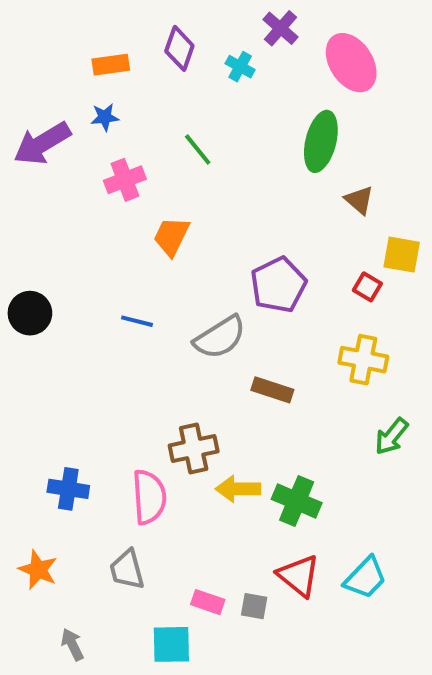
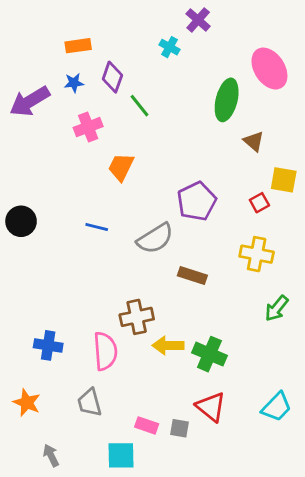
purple diamond: (179, 48) -> (112, 77), moved
pink ellipse: (351, 63) -> (269, 69), moved
red square: (367, 287) -> (259, 203), turned 30
cyan trapezoid: (365, 578) -> (277, 407), moved

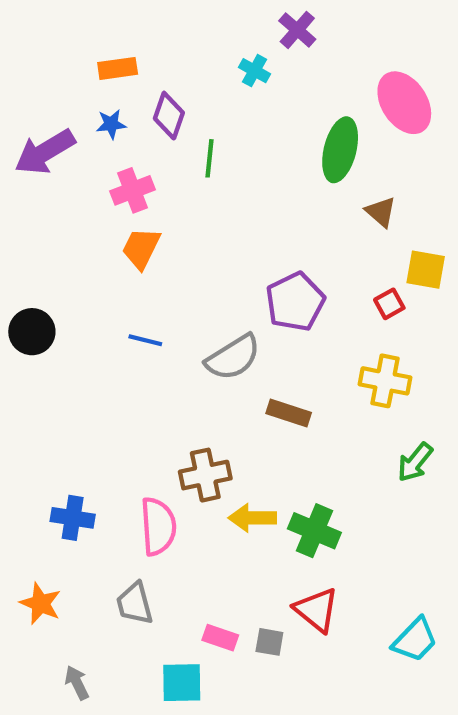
green line: (140, 106) -> (210, 158), turned 45
orange trapezoid: (121, 167) -> (141, 248), moved
cyan trapezoid: (277, 407) -> (415, 640), moved

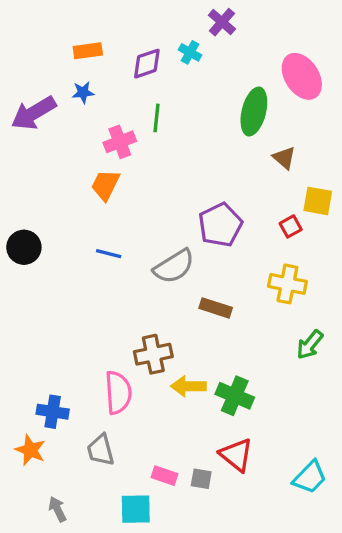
purple diamond: (169, 116) -> (147, 64), moved, turned 52
pink cross: (133, 190) -> (120, 142), moved
blue cross: (73, 518) -> (53, 412), moved

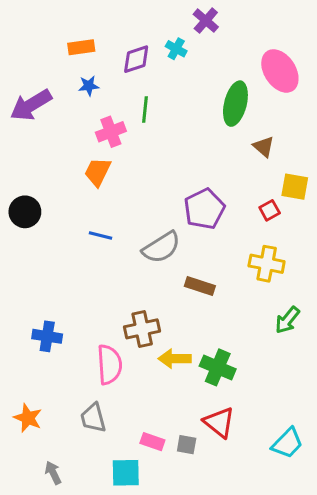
blue star: (83, 92) -> (89, 86), moved
black circle: (24, 247) -> (25, 212), moved
blue cross: (53, 412) -> (47, 336), moved

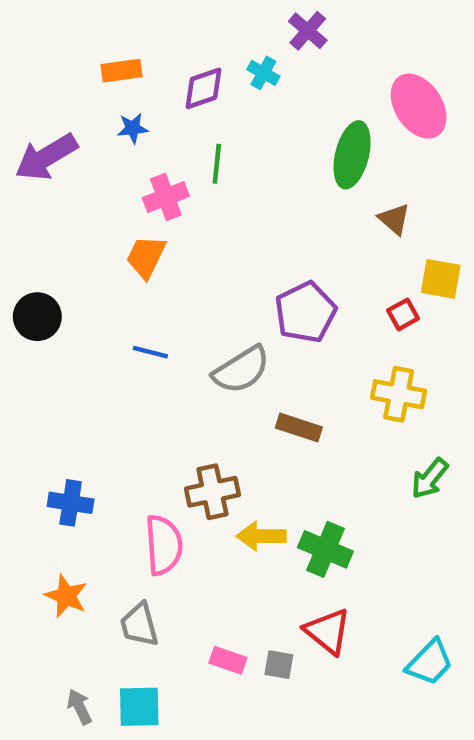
orange star: (28, 418) -> (66, 596), moved
cyan square: (126, 473) -> (139, 707), moved

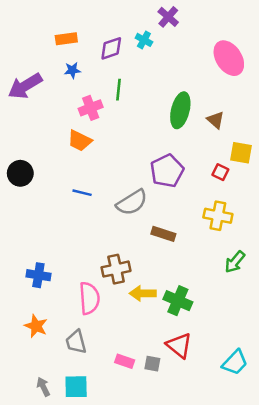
green ellipse: (352, 155) -> (180, 110), moved
orange trapezoid: (146, 257) -> (80, 141), turned -90
red square: (403, 314) -> (220, 172), turned -35

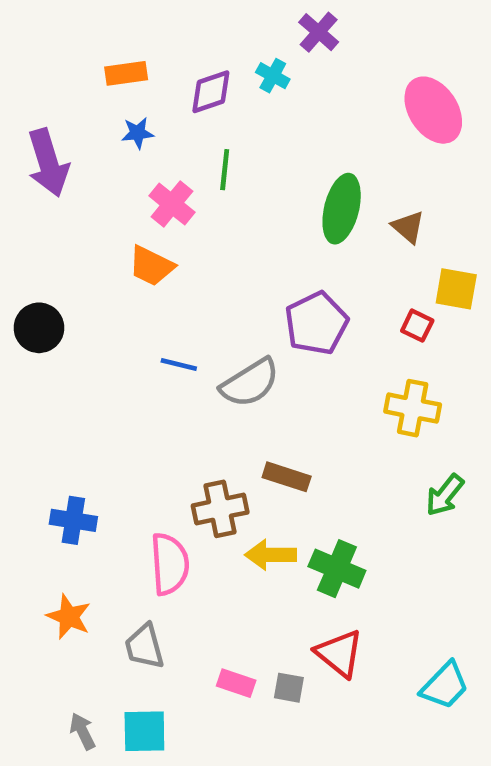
purple arrow: (25, 86) -> (48, 163), turned -76
pink cross: (91, 108) -> (172, 204), turned -30
blue line: (82, 193) -> (179, 365), moved
brown rectangle: (163, 234) -> (287, 477), moved

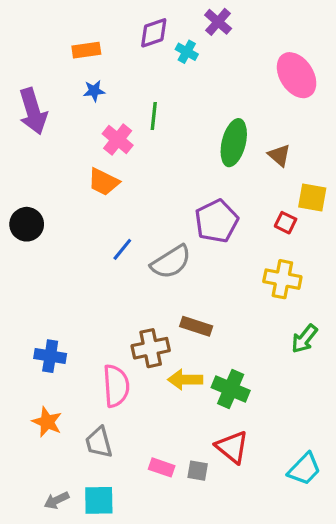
purple diamond: (211, 92) -> (154, 33), moved
blue line: (179, 365) -> (122, 249), turned -65
gray arrow: (83, 731) -> (56, 500), turned -90

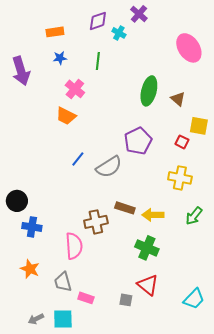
green line: (154, 116) -> (98, 61), moved
black circle: (27, 224) -> (17, 201), moved
yellow arrow: (185, 380) -> (153, 215), moved
pink rectangle: (162, 467) -> (86, 298), moved

